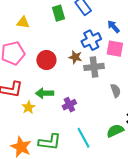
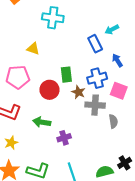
green rectangle: (58, 13) -> (66, 75), moved
blue arrow: (113, 27) -> (117, 60), moved
gray semicircle: (116, 91) -> (113, 121), moved
yellow star: (28, 107) -> (11, 143), moved

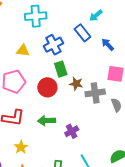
blue cross: (97, 78) -> (53, 45), moved

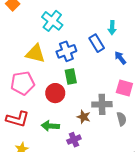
cyan cross: (36, 16) -> (52, 21), turned 35
cyan arrow: (96, 16) -> (112, 28), turned -56
yellow triangle: (23, 51) -> (35, 53), size x1.5
brown star: (76, 84) -> (84, 117), moved

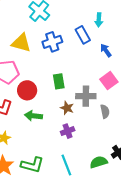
green rectangle: (71, 76) -> (59, 81), moved
pink square: (124, 88) -> (109, 81), turned 36
red circle: (55, 93) -> (27, 90), moved
purple cross: (74, 140) -> (68, 131), moved

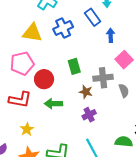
blue arrow: (106, 50) -> (111, 35), moved, turned 40
green semicircle: (99, 162) -> (124, 142), turned 30

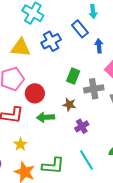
green rectangle: (74, 66) -> (73, 76), moved, turned 42
brown star: (86, 92) -> (69, 105), moved

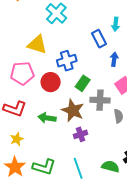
blue cross: (51, 41) -> (67, 61), moved
red circle: (35, 93) -> (51, 82), moved
brown star: (69, 105) -> (73, 110), size x1.6

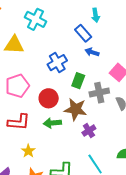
yellow triangle: (37, 45) -> (14, 45), moved
blue arrow: (114, 59) -> (92, 52), moved, turned -64
red circle: (51, 82) -> (49, 98), moved

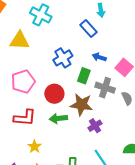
blue arrow: (92, 52) -> (99, 57), moved
gray cross: (99, 93) -> (105, 88), turned 30

